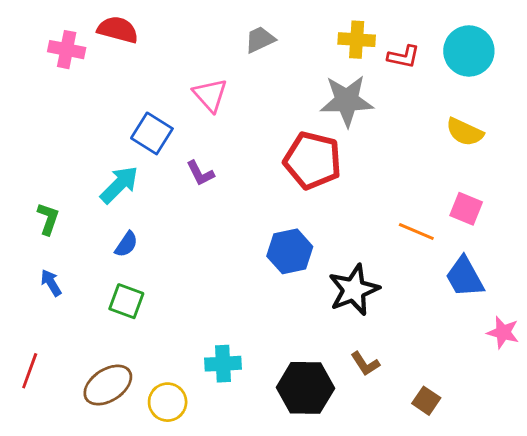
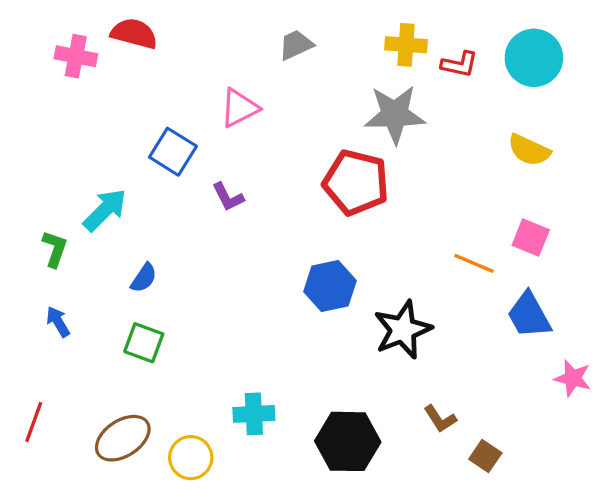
pink triangle: (210, 95) -> (239, 108), turned 45
cyan arrow: (119, 185) -> (105, 210), moved
brown L-shape: (365, 364) -> (440, 419), moved

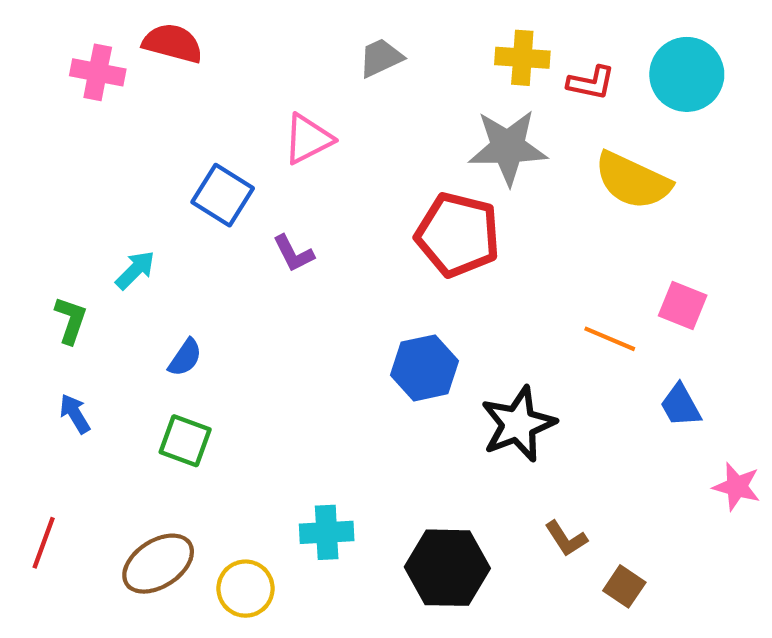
yellow semicircle: (529, 150) -> (633, 181), moved, size x1.4
cyan arrow: (105, 210) -> (135, 270), size x0.7
blue trapezoid: (529, 315) -> (681, 405), size x0.7

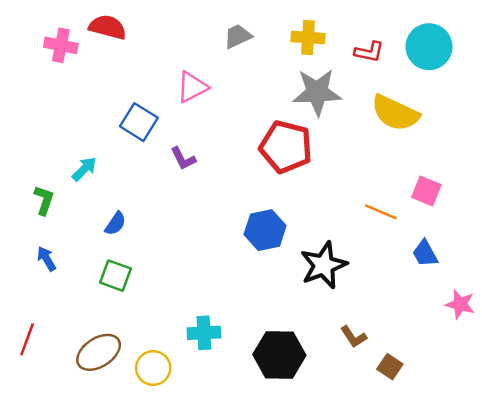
yellow cross: (522, 58) -> (308, 38), moved

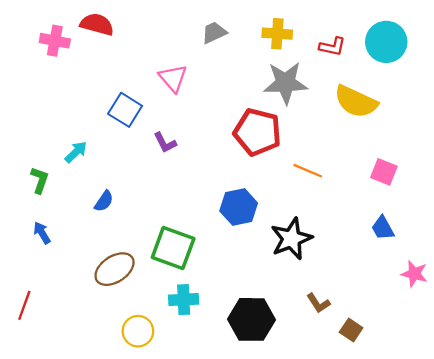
pink triangle: (192, 87) -> (173, 78), turned -44
orange line: (381, 212) -> (308, 171), moved
green square: (115, 276) -> (173, 248), moved, size x1.5
brown ellipse: (99, 352) -> (115, 269), moved

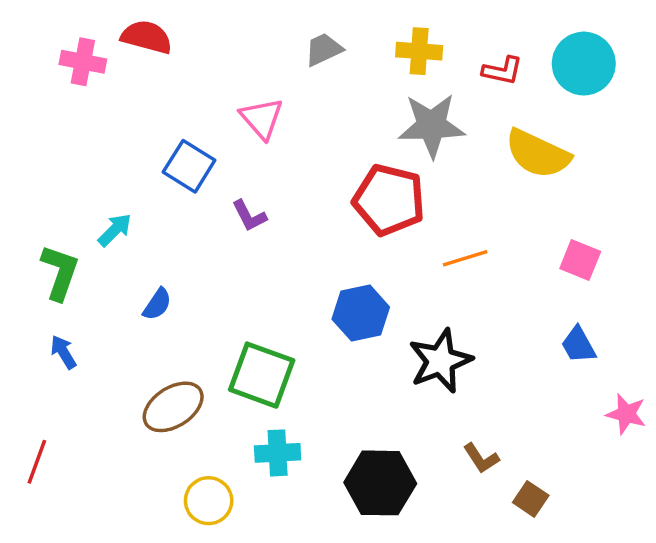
orange line: (308, 171) -> (465, 258), turned -40
green L-shape: (40, 180) -> (60, 272), size x1.4

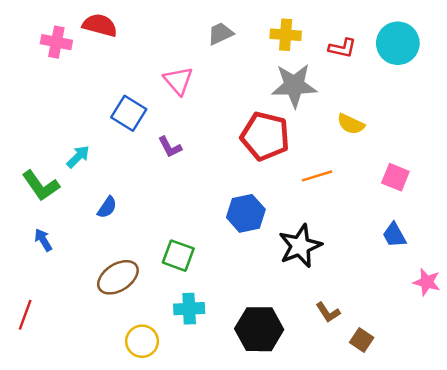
yellow semicircle: (538, 154) -> (351, 124), moved, size x0.6
green L-shape: (60, 272) -> (41, 186), turned 126
green square: (262, 375) -> (178, 256), size x0.7

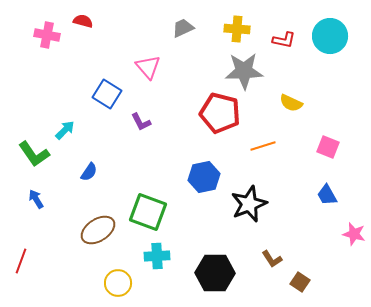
red semicircle: (100, 25) -> (83, 21), size x0.7
green square: (178, 256) -> (148, 212), size x1.4

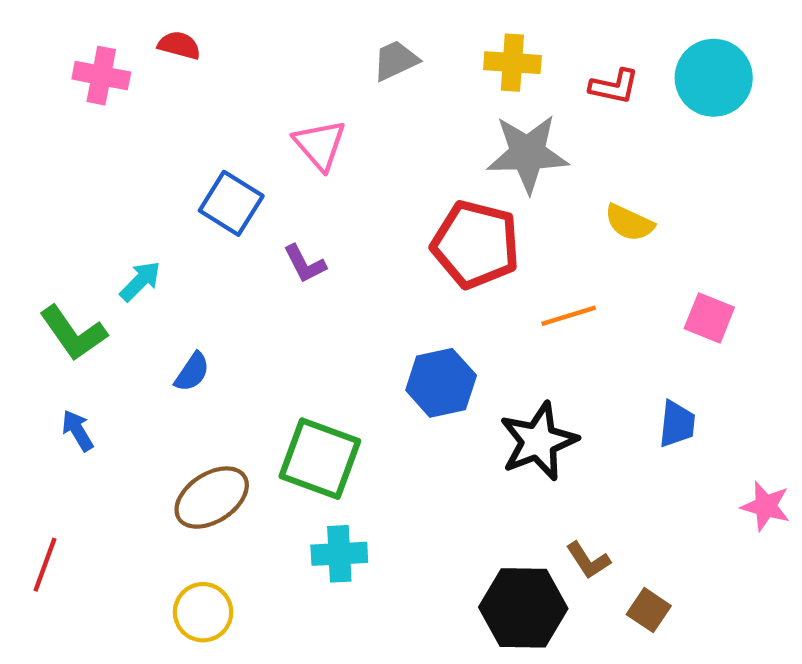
blue trapezoid: (327, 195) -> (677, 424), moved, turned -145
black hexagon: (215, 273) -> (523, 608), moved
yellow circle: (118, 283) -> (203, 612), moved

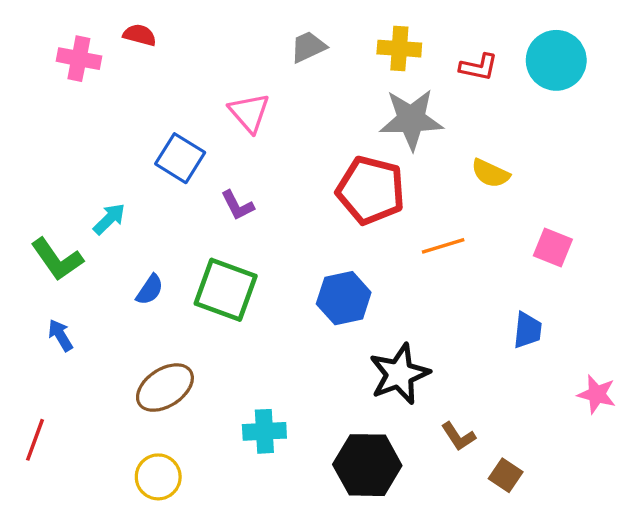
black star: (538, 441) -> (399, 374), moved
green square: (320, 459) -> (226, 290), moved
black hexagon: (523, 608) -> (367, 465), moved

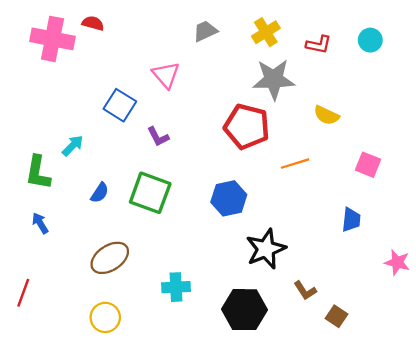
yellow cross: (399, 49) -> (266, 32), turned -36
pink cross: (79, 59) -> (52, 39), size x1.5
cyan circle: (556, 60) -> (370, 40), size x0.6
green L-shape: (57, 259) -> (38, 173), turned 45

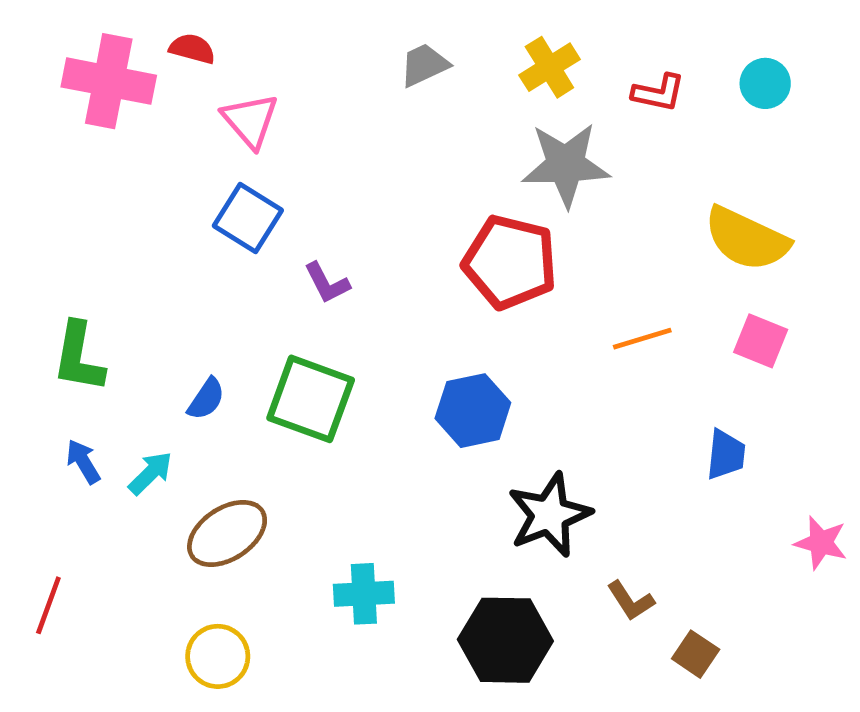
pink triangle: (166, 75) -> (250, 121), moved
yellow semicircle: (326, 115) -> (747, 239), moved, size x1.6
cyan arrow: (73, 146) -> (150, 473), moved
orange line: (295, 164) -> (642, 339), moved

